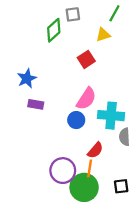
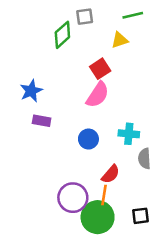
green line: (114, 13) -> (133, 15), turned 48
pink semicircle: (86, 99) -> (98, 95), moved
cyan cross: (111, 116) -> (129, 134), size x0.7

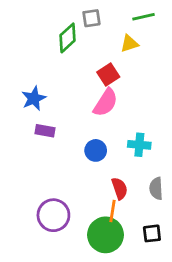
gray semicircle: (144, 159) -> (156, 188), moved
red semicircle: (111, 174) -> (120, 188), turned -60
purple circle: (73, 198) -> (53, 215), moved

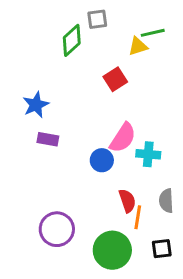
green line: (144, 17) -> (153, 33), moved
pink semicircle: (106, 103) -> (123, 138), moved
orange line: (113, 211) -> (138, 217), moved

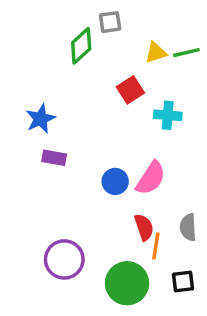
green line: (153, 33) -> (186, 53), moved
pink semicircle: (123, 138) -> (151, 178), moved
cyan cross: (148, 154) -> (168, 115), moved

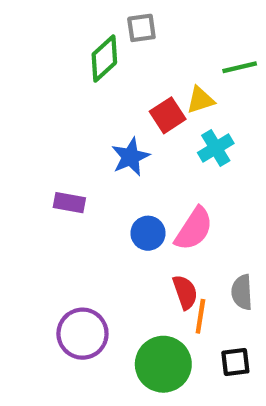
yellow triangle: (156, 53) -> (200, 100), moved
cyan cross: (168, 115) -> (216, 148), turned -36
blue star: (41, 119) -> (131, 157), moved

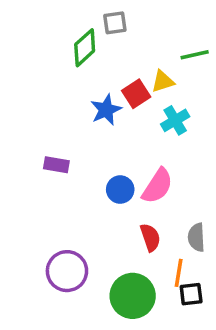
blue star: (131, 157) -> (106, 110), moved
orange line: (200, 316) -> (179, 273), moved

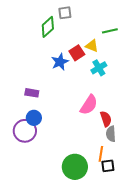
yellow triangle: (163, 81) -> (92, 46), turned 40
blue circle: (120, 190) -> (34, 118), moved
red semicircle: (150, 237) -> (106, 119), moved
purple circle: (67, 271) -> (25, 131), moved

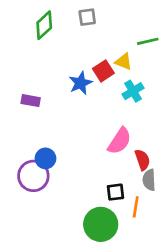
green diamond: (48, 27) -> (44, 25), moved
purple rectangle: (32, 93) -> (31, 101), moved
black square: (108, 166) -> (115, 192), moved

